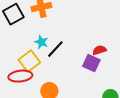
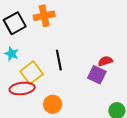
cyan star: (41, 42) -> (12, 54), moved
black line: (55, 49) -> (59, 60), turned -54

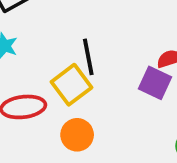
yellow square: (32, 73) -> (72, 85), moved

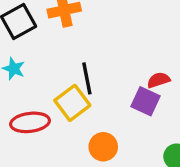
orange circle: (77, 135) -> (103, 147), moved

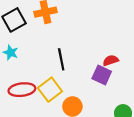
yellow square: (72, 103) -> (50, 90), moved

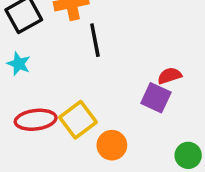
black line: (61, 59) -> (95, 40), moved

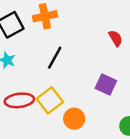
black line: (95, 40) -> (55, 58), moved, turned 40
red semicircle: (170, 76) -> (116, 38), moved, turned 77

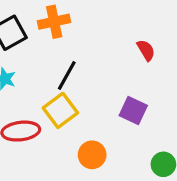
yellow square: (50, 100) -> (60, 110), moved

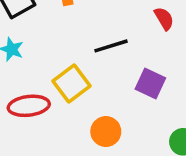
black line: (67, 76) -> (111, 46), moved, turned 44

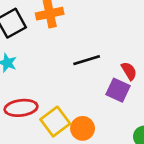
red semicircle: (164, 18) -> (129, 71), moved
yellow square: (72, 84) -> (55, 122), moved

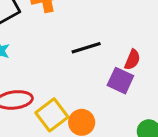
red semicircle: (129, 71) -> (132, 60), turned 54

